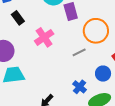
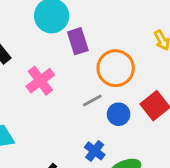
blue circle: (103, 74) -> (119, 114), moved

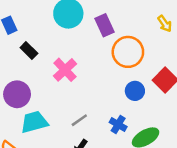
purple rectangle: (78, 41) -> (104, 25), moved
gray line: (92, 101) -> (79, 120), moved

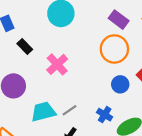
purple rectangle: (104, 25) -> (119, 20), moved, turned -30
cyan trapezoid: (34, 122) -> (43, 112), moved

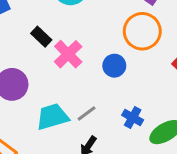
black rectangle: (25, 46) -> (41, 37), moved
blue circle: (120, 84) -> (114, 66), moved

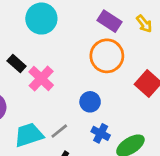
blue circle: (114, 66) -> (90, 102), moved

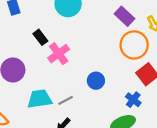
orange circle: (107, 56) -> (134, 45), moved
blue cross: (101, 133) -> (133, 100), moved

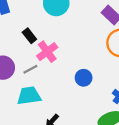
gray line: (66, 100) -> (30, 69), moved

